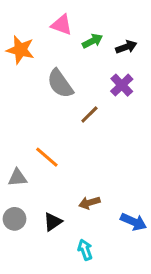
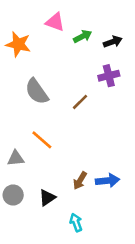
gray semicircle: (60, 84) -> (37, 91), moved
purple cross: (122, 85) -> (109, 76), turned 30
brown arrow: (89, 203) -> (80, 181), turned -42
blue arrow: (134, 222) -> (107, 181), moved, turned -30

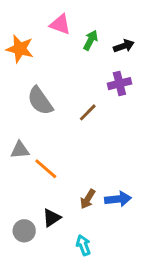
green arrow: (83, 36) -> (91, 40), turned -36
orange line: (42, 140) -> (46, 169), moved
gray triangle: (16, 158) -> (20, 150), moved
gray circle: (13, 195) -> (24, 231), moved

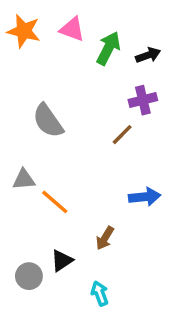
green arrow: (91, 40) -> (108, 48), size x1.4
orange star: (20, 49) -> (24, 31), moved
brown line: (88, 112) -> (122, 135), moved
blue arrow: (118, 199) -> (145, 197), moved

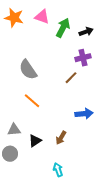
gray triangle: (24, 179) -> (14, 130), moved
orange line: (55, 202) -> (32, 101), moved
black triangle: (62, 261) -> (35, 141), moved
gray circle: (29, 276) -> (10, 154), moved

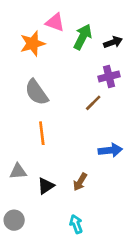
orange star: (14, 18) -> (33, 43), moved, turned -30
orange line: (32, 101) -> (42, 133), turned 42
gray circle: (10, 154) -> (14, 220), moved

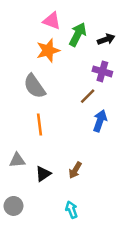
orange star: (33, 43) -> (48, 50), moved
purple cross: (109, 76) -> (102, 71), turned 30
blue arrow: (110, 150) -> (100, 121), moved, turned -65

